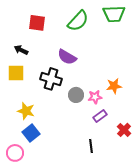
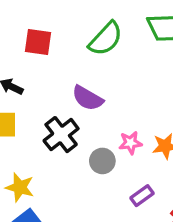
black cross: (51, 79) -> (61, 135), turned 35
pink star: (95, 97) -> (130, 143), moved

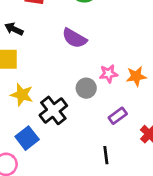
black cross: (61, 135) -> (53, 110), moved
yellow star: (20, 187) -> (22, 95), moved

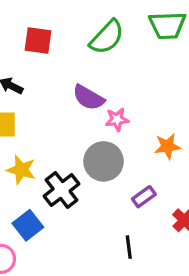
pink star: (109, 74) -> (117, 119), moved
gray circle: (86, 88) -> (104, 161), size x1.5

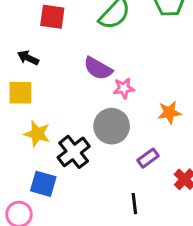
blue square: (28, 225) -> (43, 184), turned -36

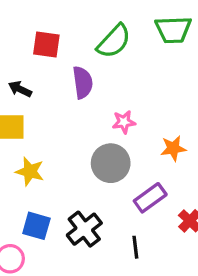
purple semicircle: (98, 68) -> (83, 82), moved, turned -128
black cross: (74, 152) -> (84, 229), moved
purple rectangle: (148, 158) -> (150, 198), size x1.4

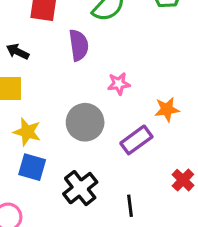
gray circle: (111, 163) -> (85, 122), moved
purple rectangle: (150, 198) -> (136, 140), moved
blue square: (36, 226) -> (32, 167), moved

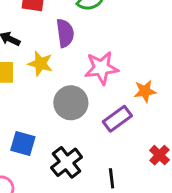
pink star: (119, 84) -> (101, 68), size x1.6
yellow star: (27, 132) -> (40, 64), moved

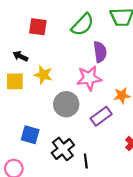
purple semicircle: (65, 33) -> (100, 52), moved
black line: (112, 178) -> (86, 161), moved

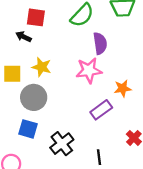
black arrow: (20, 56) -> (24, 37), moved
gray circle: (66, 104) -> (34, 97), moved
black line: (86, 161) -> (99, 157), moved

